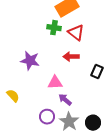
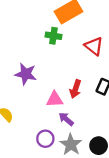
red triangle: (76, 33) -> (94, 46), moved
red arrow: (71, 57) -> (75, 89), moved, turned -70

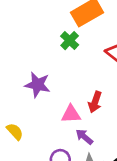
green cross: (53, 36) -> (70, 41), turned 35

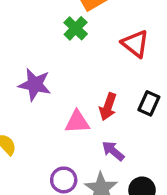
purple arrow: (84, 137) -> (113, 151), moved

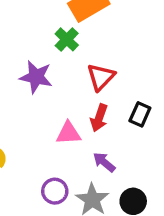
red triangle: (135, 44) -> (101, 77), moved, turned 36
purple star: (35, 85) -> (36, 77), moved

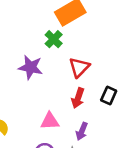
pink triangle: (68, 133) -> (50, 121), moved
purple arrow: (104, 162) -> (82, 131), turned -108

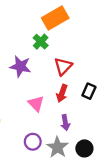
pink triangle: (50, 121) -> (36, 103), moved, turned 48
purple arrow: (82, 131) -> (65, 123), turned -32

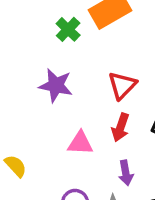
green cross: (41, 42) -> (68, 29), moved
pink triangle: (36, 103) -> (80, 143), turned -42

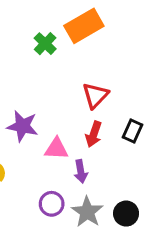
purple star: (56, 85) -> (22, 126), moved
purple arrow: (126, 173) -> (81, 171), moved

